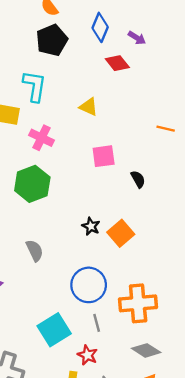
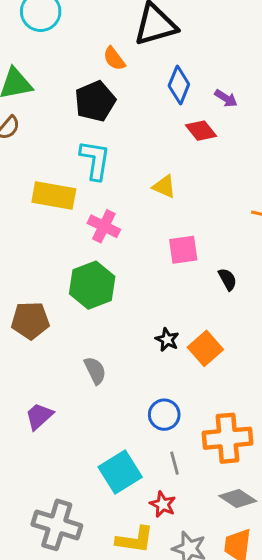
black pentagon: (52, 40) -> (95, 101), moved
blue circle: (89, 285) -> (164, 415), size x0.7

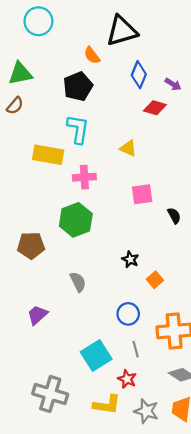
red diamond: (201, 131) -> (155, 108), turned -35
pink cross: (104, 226) -> (84, 177), turned -30
orange square: (205, 348) -> (155, 280), moved, size x0.7

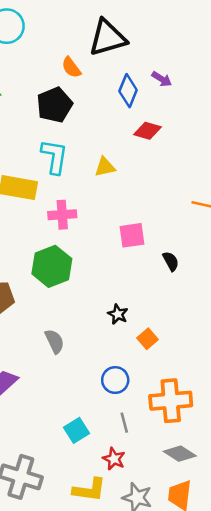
purple arrow: (173, 84) -> (162, 79), moved
yellow triangle: (128, 148) -> (105, 167), moved, turned -36
cyan square: (96, 356) -> (76, 430), size x0.7

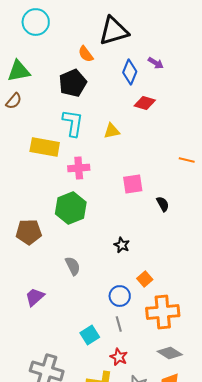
orange square: (147, 339) -> (145, 279), moved
gray line: (124, 423) -> (119, 324), moved

